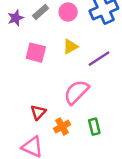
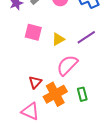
yellow triangle: (70, 47) -> (58, 39), moved
orange cross: (62, 127) -> (55, 94), size x1.6

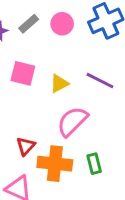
purple line: (86, 37) -> (100, 81), turned 60
orange cross: (55, 94) -> (55, 164), turned 35

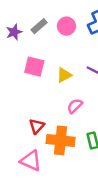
pink semicircle: (72, 121) -> (75, 106), size x0.6

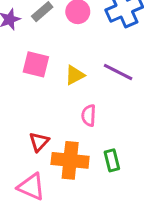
pink semicircle: (75, 106) -> (89, 115), turned -42

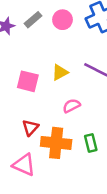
pink square: (36, 64) -> (28, 81), moved
pink semicircle: (89, 115) -> (71, 106), turned 60

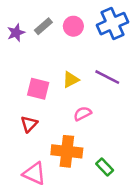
red triangle: (30, 128) -> (29, 124), moved
green rectangle: (91, 143) -> (105, 167), moved, turned -30

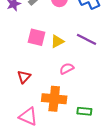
pink square: (38, 89) -> (36, 37), moved
green rectangle: (105, 167) -> (84, 111), turned -40

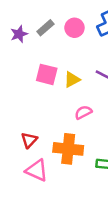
red triangle: (24, 77) -> (29, 140), moved

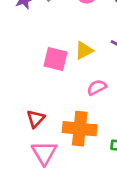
pink square: (47, 74) -> (55, 59), moved
pink triangle: (37, 170) -> (44, 153), turned 35

